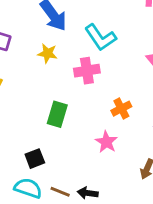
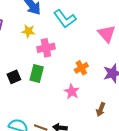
pink cross: (87, 71) -> (46, 48), moved
black square: (35, 159) -> (14, 77), moved

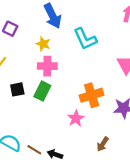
pink cross: (46, 48) -> (47, 66), moved
orange cross: (81, 68) -> (92, 95), size x1.5

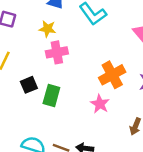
green rectangle: (42, 91) -> (51, 95), moved

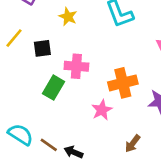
pink cross: (57, 52) -> (76, 66), moved
black square: (29, 85) -> (42, 48), moved

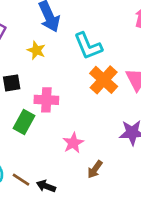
orange cross: (123, 83) -> (104, 80), moved, turned -32
brown arrow: (133, 144) -> (95, 169), moved

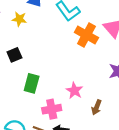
yellow star: (36, 50) -> (19, 19), moved
pink cross: (46, 100) -> (52, 109), moved

